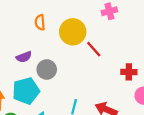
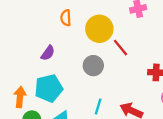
purple semicircle: (24, 57) -> (48, 53), turned -35
gray circle: (47, 70) -> (93, 66), moved

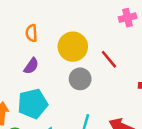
orange semicircle: (66, 18) -> (31, 33), moved
yellow circle: (99, 29) -> (73, 47), moved

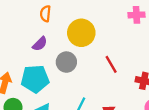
red line: (109, 59) -> (111, 64), moved
gray circle: (80, 79) -> (66, 62), moved

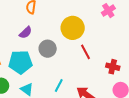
pink cross: (136, 15) -> (108, 11), turned -32
yellow circle: (81, 33) -> (73, 28), moved

